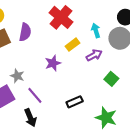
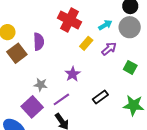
cyan arrow: (96, 30) -> (105, 25), turned 88
purple star: (53, 63) -> (73, 74), moved
purple line: (35, 95) -> (61, 99), turned -72

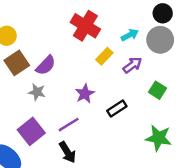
purple semicircle: (39, 42) -> (46, 65), moved, turned 42
gray star: (41, 85) -> (37, 92), moved
black rectangle: (100, 97) -> (117, 108), moved

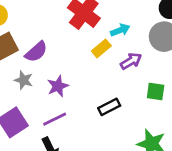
cyan arrow: (130, 35) -> (120, 30), moved
green square: (158, 90) -> (156, 91), turned -30
purple star: (85, 94) -> (58, 86), moved

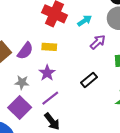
yellow rectangle: (101, 48) -> (49, 47), moved, turned 56
gray star: (24, 80) -> (22, 82), moved

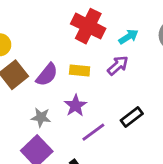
purple arrow: (98, 42) -> (118, 65), moved
purple line: (50, 98) -> (93, 132), moved

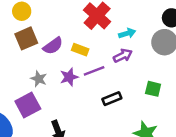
purple arrow: (118, 65) -> (123, 56), moved
purple line: (93, 132) -> (94, 71), moved

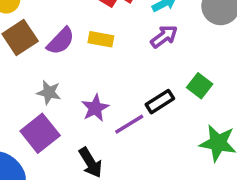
purple line: (94, 71) -> (129, 124), moved
purple star: (69, 77) -> (95, 108), moved
green square: (153, 89) -> (200, 86), moved, turned 35

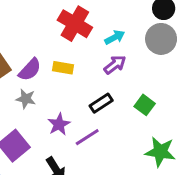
gray star: (49, 92) -> (26, 99), moved
black rectangle: (160, 102) -> (101, 103), moved

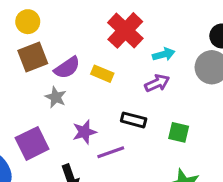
black rectangle: (101, 103) -> (134, 120), turned 35
green square: (145, 105) -> (179, 132), turned -36

